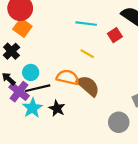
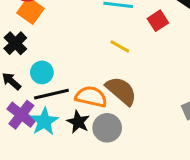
orange semicircle: (68, 77) -> (91, 97), moved
purple cross: (19, 92) -> (21, 115), moved
gray circle: (119, 122) -> (107, 128), moved

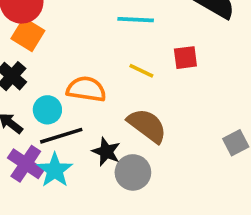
red square: (158, 21) -> (185, 58), moved, turned 30
orange semicircle: (91, 97) -> (86, 89), moved
black star: (78, 122) -> (106, 152), moved

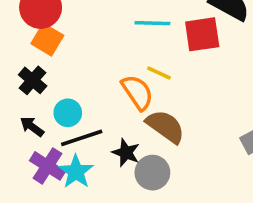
red square: (185, 58) -> (202, 34), moved, size x1.5
orange semicircle: (86, 89) -> (137, 92), moved, turned 48

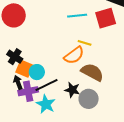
orange square: (47, 40) -> (24, 69), moved
orange semicircle: (137, 92) -> (74, 55), turned 95
black arrow: (32, 127) -> (18, 82), turned 40
purple cross: (48, 166) -> (28, 91), moved, turned -36

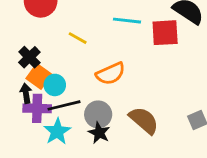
yellow line: (85, 43) -> (78, 38), moved
brown semicircle: (92, 72) -> (144, 120), moved
black star: (72, 90) -> (99, 133), moved
gray circle: (89, 99) -> (98, 114), moved

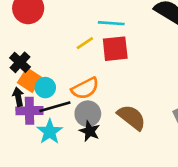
red square: (165, 33) -> (115, 49), moved
yellow line: (78, 38) -> (85, 43), moved, turned -60
orange semicircle: (111, 74) -> (85, 88), moved

